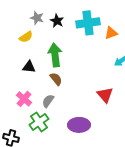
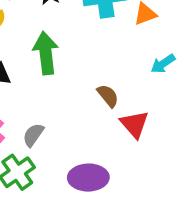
brown semicircle: (56, 79) -> (108, 96), moved

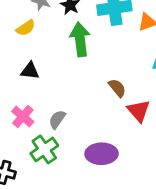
green arrow: (46, 53) -> (80, 39), moved

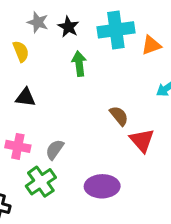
yellow semicircle: (26, 28) -> (21, 51), turned -78
green arrow: (80, 39) -> (79, 64), size x0.7
pink cross: (23, 117) -> (18, 146), turned -30

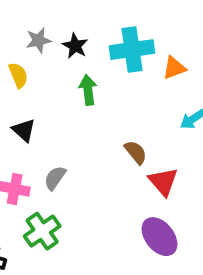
gray star: (38, 22) -> (38, 40), turned -30
black triangle: (25, 97) -> (24, 130), turned 35
gray semicircle: (55, 150) -> (55, 178), moved
purple ellipse: (102, 186) -> (160, 237), moved, turned 52

